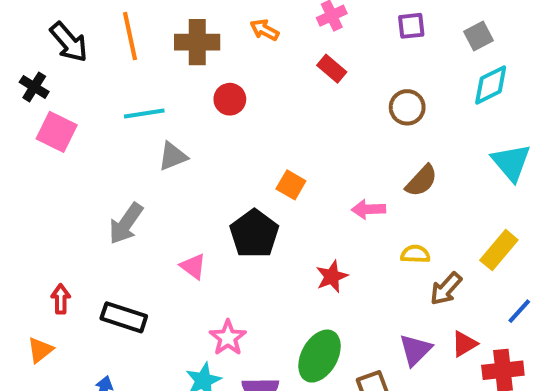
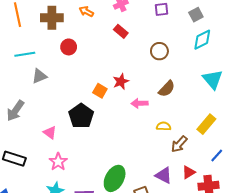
red star: (332, 277) -> (121, 81), moved
pink star: (228, 338) -> (58, 162), moved
purple triangle: (415, 350) -> (164, 175), turned -48

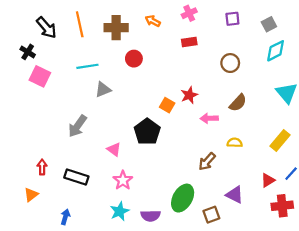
red rectangle: (121, 31) -> (189, 42), turned -48
brown arrow: (179, 144) -> (207, 162), moved
red triangle: (189, 172) -> (268, 180), moved

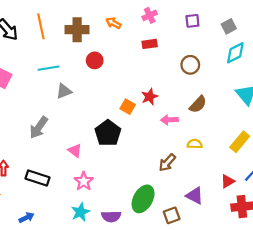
blue arrow: (65, 217) -> (27, 218), turned 48

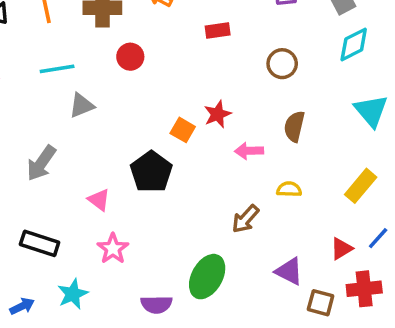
brown semicircle: (198, 104) -> (294, 126), turned 150
cyan star: (80, 212) -> (73, 294), moved
brown square: (172, 215) -> (321, 303), moved, turned 35

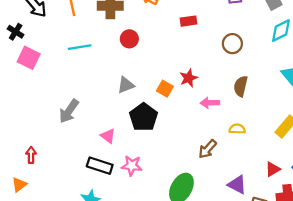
gray triangle: (81, 106) -> (126, 85), moved
black rectangle: (40, 243) -> (100, 166), moved
pink star: (113, 249) -> (132, 166), moved, turned -30

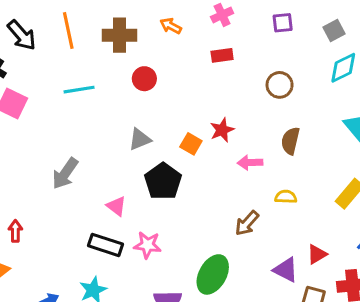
red triangle: (273, 169) -> (317, 254), moved

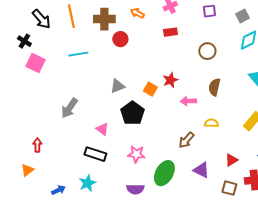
red circle: (144, 79) -> (120, 39), moved
pink star: (147, 245) -> (136, 154), moved
purple triangle: (286, 270) -> (201, 170), moved

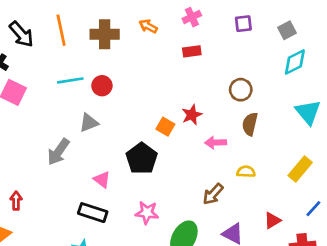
red circle: (120, 39) -> (102, 86), moved
brown circle: (207, 51) -> (241, 90), moved
gray triangle: (117, 86) -> (89, 123), moved

